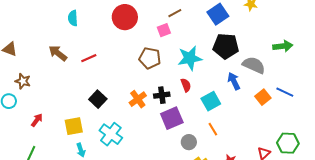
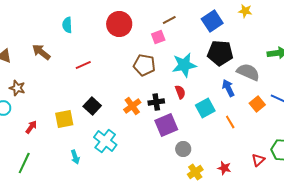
brown arrow: (58, 53) -> (41, 52), moved
yellow square: (74, 126) -> (64, 119), moved
orange line: (213, 129) -> (230, 122), moved

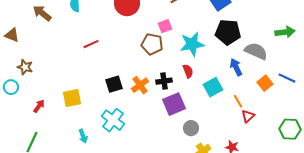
pink square: (158, 37) -> (165, 26), moved
brown arrow: (41, 52) -> (42, 13), moved
black square: (92, 106) -> (114, 84), moved, turned 30
red triangle: (258, 160) -> (248, 116), moved

